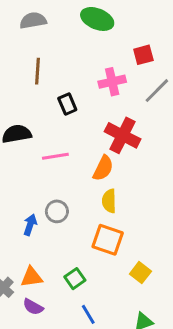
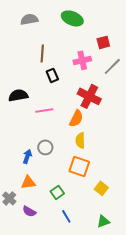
brown line: (38, 71) -> (42, 53), moved
orange triangle: (32, 277) -> (28, 182), moved

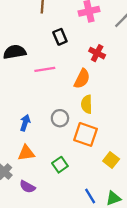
black rectangle: (52, 75) -> (60, 37), moved
red cross: (89, 96) -> (97, 53), size x0.6
gray circle: (45, 147) -> (60, 118), moved
blue line: (66, 216) -> (90, 196), moved

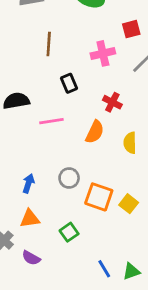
yellow semicircle: (87, 104) -> (130, 143), moved
yellow square: (111, 160) -> (129, 204), moved

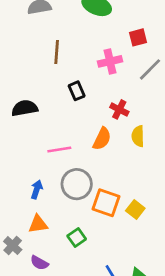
pink line: (51, 121) -> (59, 149), moved
yellow semicircle: (130, 143) -> (138, 136), moved
gray circle: (69, 178) -> (77, 184), size x1.5

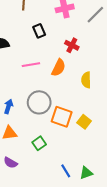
yellow semicircle: (138, 136) -> (86, 80), moved
pink line: (59, 149) -> (31, 65), moved

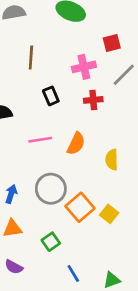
red cross: (72, 45) -> (93, 100), moved, turned -32
orange square: (62, 117) -> (80, 207), turned 30
blue line: (66, 171) -> (73, 273), moved

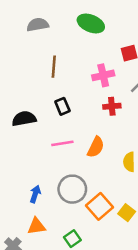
black rectangle: (51, 96) -> (62, 106), moved

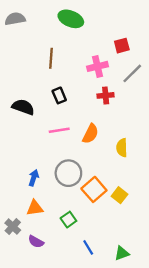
green ellipse: (91, 23) -> (71, 19), moved
gray semicircle: (38, 25) -> (15, 19), moved
black semicircle: (24, 119) -> (23, 107), turned 30

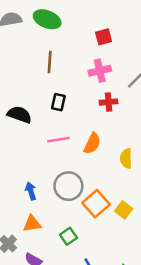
green ellipse: (71, 19) -> (47, 19), moved
red square: (122, 46) -> (104, 37), moved
black rectangle: (59, 95) -> (58, 102), turned 35
blue arrow: (34, 178) -> (31, 191), turned -35

